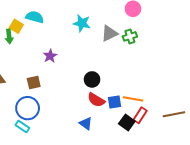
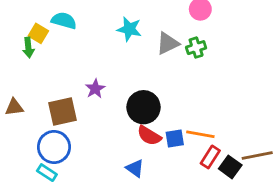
purple star: (50, 56) -> (95, 89), moved
black circle: (92, 79) -> (143, 107), size x1.5
brown square: (34, 83) -> (63, 111), size x1.5
black square: (127, 122) -> (230, 167), moved

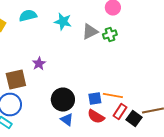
cyan semicircle: (64, 21) -> (28, 16), moved, turned -30
black circle: (143, 107) -> (63, 100), moved
red semicircle: (149, 136) -> (96, 116), moved

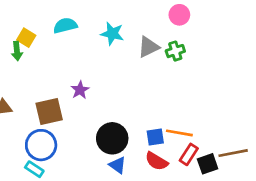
black square: (134, 118) -> (208, 164), turned 35

